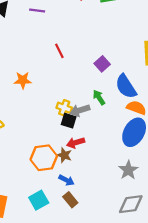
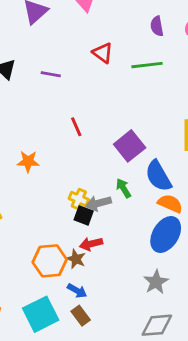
purple square: (102, 64) -> (130, 146), size x1.5
cyan square: (39, 200) -> (41, 314), size x1.4

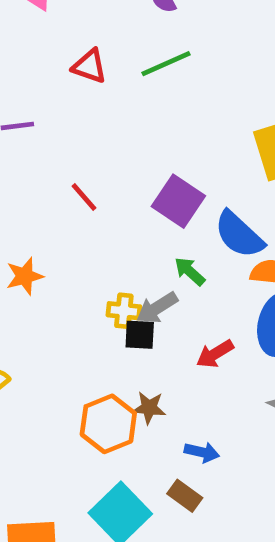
red arrow: (91, 244) -> (215, 354), moved
blue arrow: (77, 291) -> (202, 452), moved

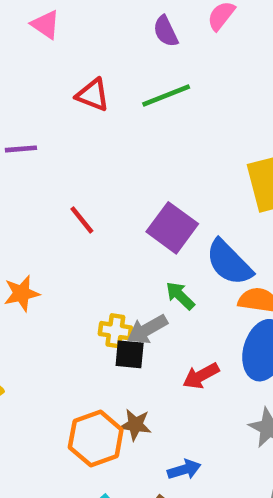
blue arrow: (202, 452) -> (184, 470), turned -32

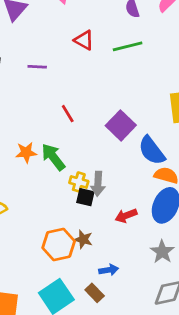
green arrow: (180, 296) -> (53, 157), moved, size x1.5
gray arrow: (147, 329) -> (98, 184), turned -65

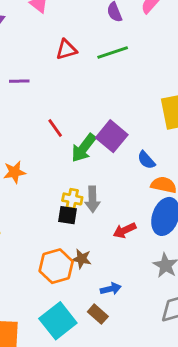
red triangle: (84, 40) -> (66, 50), turned -40
blue semicircle: (152, 151) -> (146, 160), size x0.6
green arrow: (53, 157) -> (84, 148), moved, turned -100
black square: (85, 197) -> (67, 215), moved

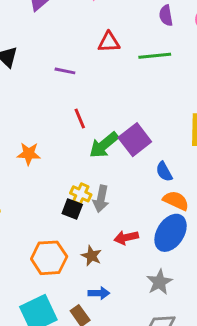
purple line: (19, 81) -> (65, 71), moved
brown star: (82, 259) -> (92, 256), moved

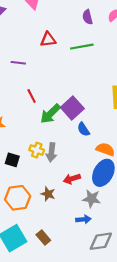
blue semicircle: (164, 172) -> (83, 129), moved
black square: (72, 209) -> (12, 160), moved
gray star: (159, 282) -> (92, 199), moved, turned -30
blue arrow: (99, 293) -> (83, 219), moved

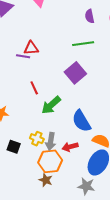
red triangle: (48, 39) -> (31, 48), moved
purple square: (72, 108) -> (75, 73), moved
blue semicircle: (83, 129) -> (81, 121), size x1.6
red arrow: (72, 179) -> (70, 147), moved
orange hexagon: (18, 198) -> (50, 161), moved

